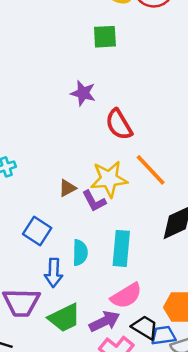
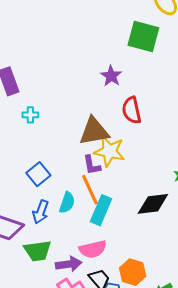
green square: (105, 37) -> (143, 37), size x1.5
orange line: (151, 170) -> (90, 190), moved
brown triangle: (67, 188) -> (94, 131), moved, size x2.0

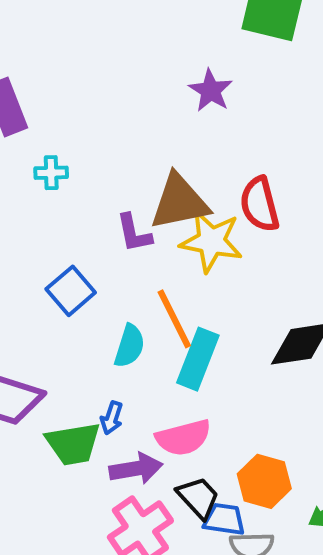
red semicircle: (132, 110) -> (260, 204), moved
purple L-shape: (92, 165) -> (134, 233), moved
blue arrow: (41, 212) -> (112, 418), moved, size x0.7

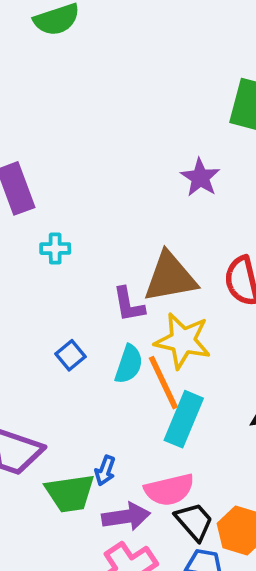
yellow star: (211, 241) -> (183, 341), moved
blue square: (71, 291) -> (71, 355), size x0.7
cyan semicircle: (129, 346) -> (129, 364), moved
black trapezoid: (198, 497) -> (194, 521), moved

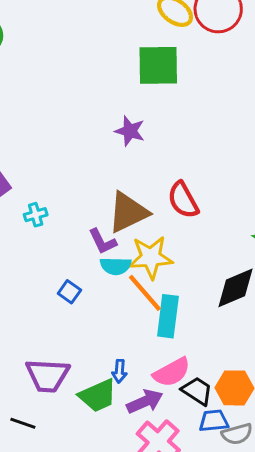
cyan semicircle: (129, 364) -> (116, 266), moved, turned 88

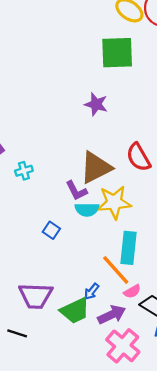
orange line: (145, 293) -> (116, 270), moved
blue arrow: (119, 371) -> (92, 291), turned 36
pink semicircle: (172, 372) -> (132, 291), size x0.6

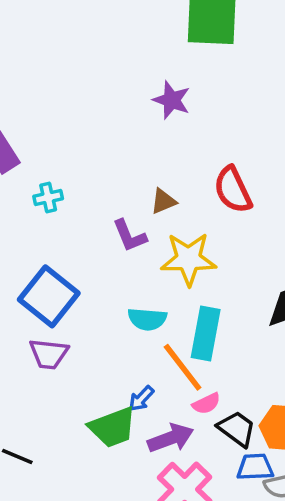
brown triangle: (96, 168) -> (163, 201), size x0.5
cyan semicircle: (87, 210) -> (147, 319), moved
blue square: (51, 230) -> (49, 296), moved, size x2.0
purple trapezoid: (36, 296) -> (49, 354), moved, size x0.7

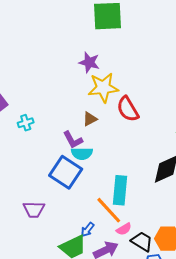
yellow star: (189, 259) -> (103, 88), moved
blue square: (49, 296) -> (66, 172), moved
cyan semicircle: (147, 319) -> (82, 154), moved

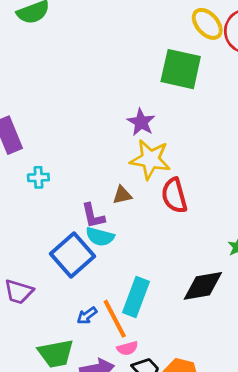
blue arrow: (88, 230) -> (87, 316), moved

